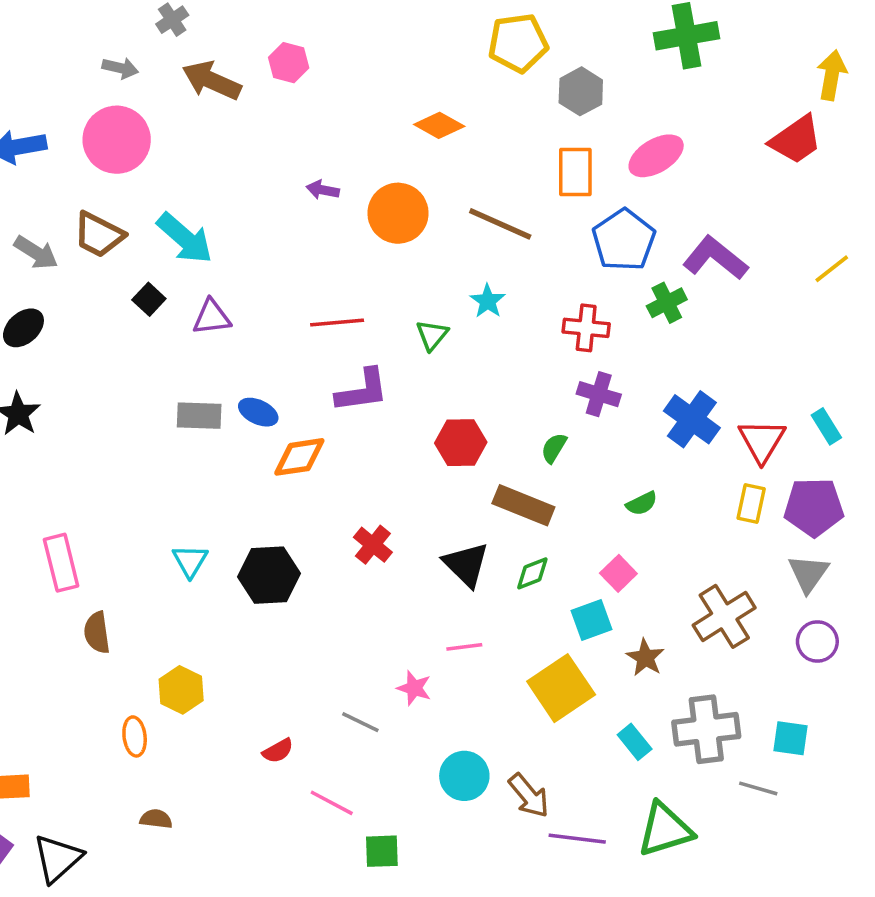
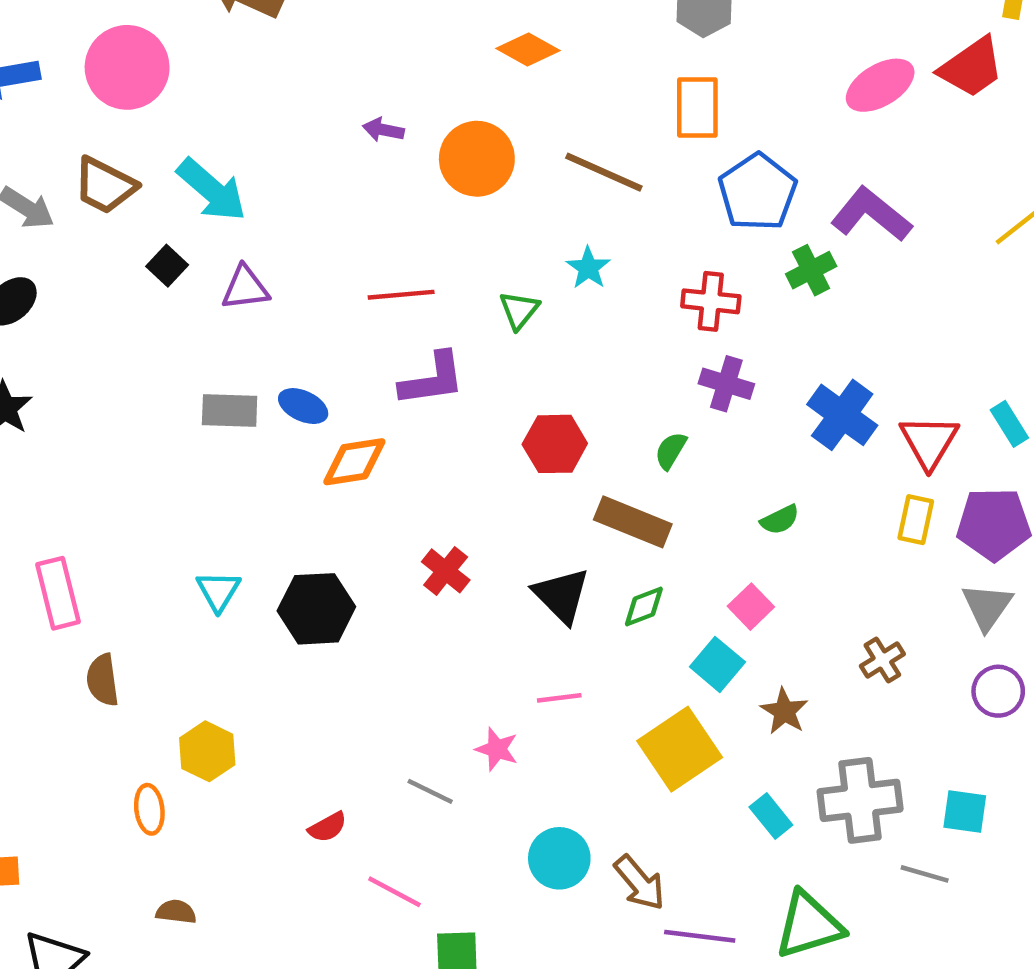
pink ellipse: (656, 156) -> (880, 85), moved
brown cross: (724, 616) -> (882, 660), size x0.6
cyan square: (592, 620) -> (717, 664), turned -30

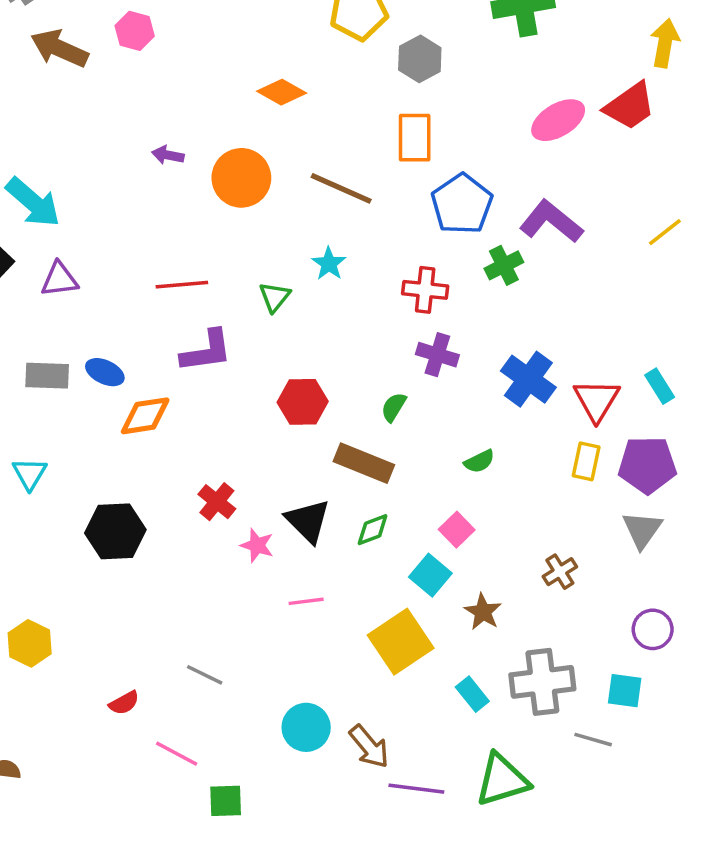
cyan triangle: (218, 591) -> (30, 474), moved
purple circle: (998, 691) -> (653, 629), moved
pink star: (497, 749) -> (257, 545), moved

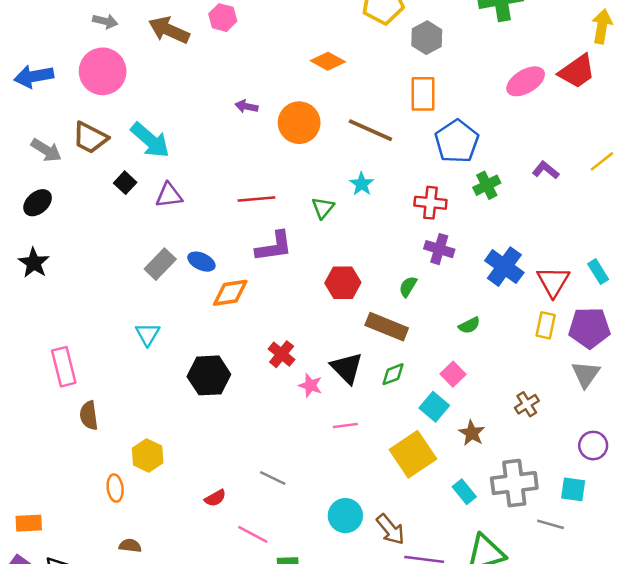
purple L-shape: (551, 222) -> (546, 170), moved, size x0.6
gray rectangle: (47, 376) -> (160, 264), turned -48

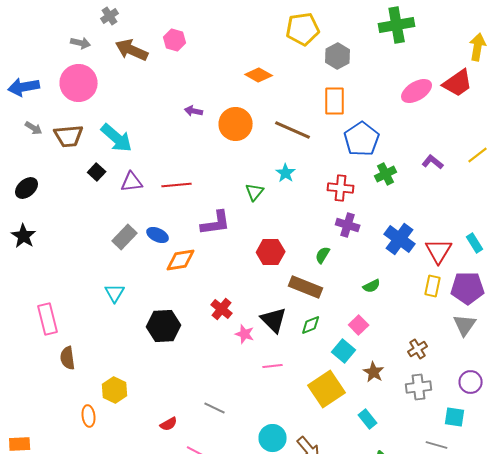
brown trapezoid: (90, 138) -> (69, 136), turned -32
gray arrow: (46, 150) -> (34, 128), moved, size x0.7
red line: (257, 199) -> (177, 185), moved
gray cross: (514, 483) -> (419, 387), moved, size x0.7

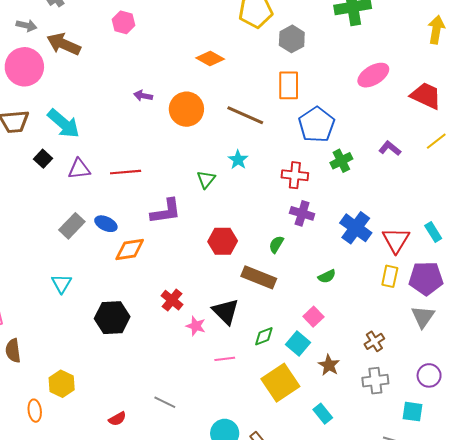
brown arrow: (132, 50) -> (64, 44), moved
red trapezoid: (458, 83) -> (426, 96), moved, turned -120
green diamond: (311, 325) -> (264, 336), moved

